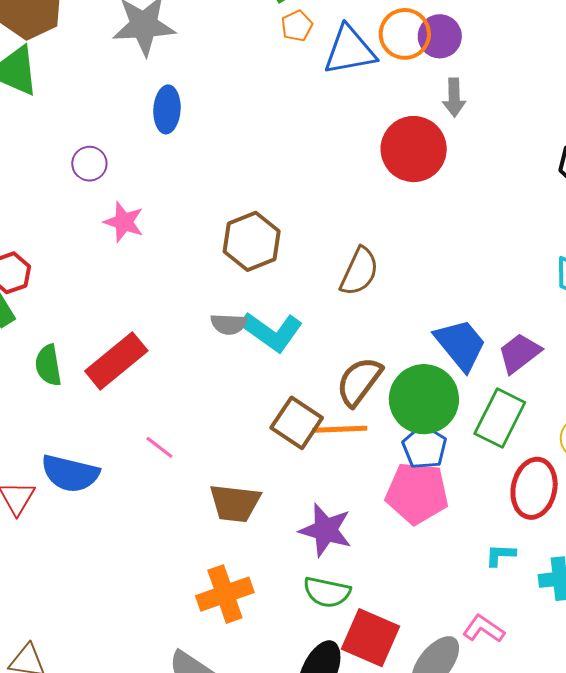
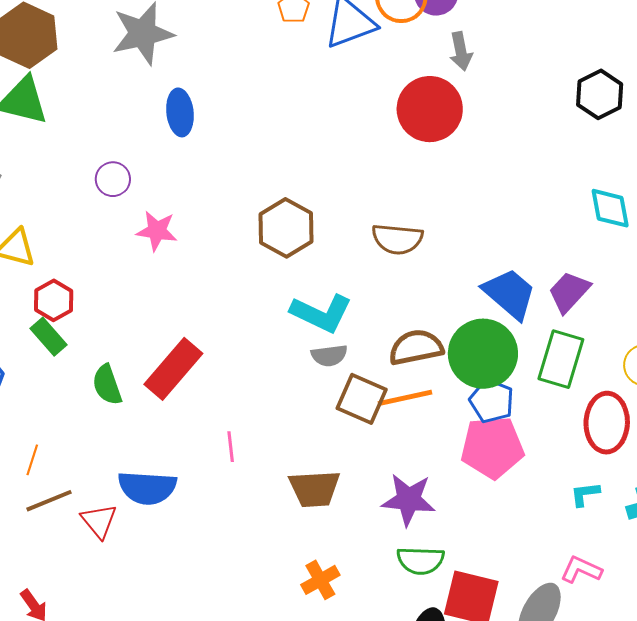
brown semicircle: (359, 271) -> (397, 239), turned 81
gray semicircle: (229, 324) -> (329, 356), moved
brown semicircle: (359, 381) -> (416, 347), turned 52
pink line: (159, 447) -> (231, 447), turned 56
orange cross: (225, 594) -> (320, 580), size x0.7

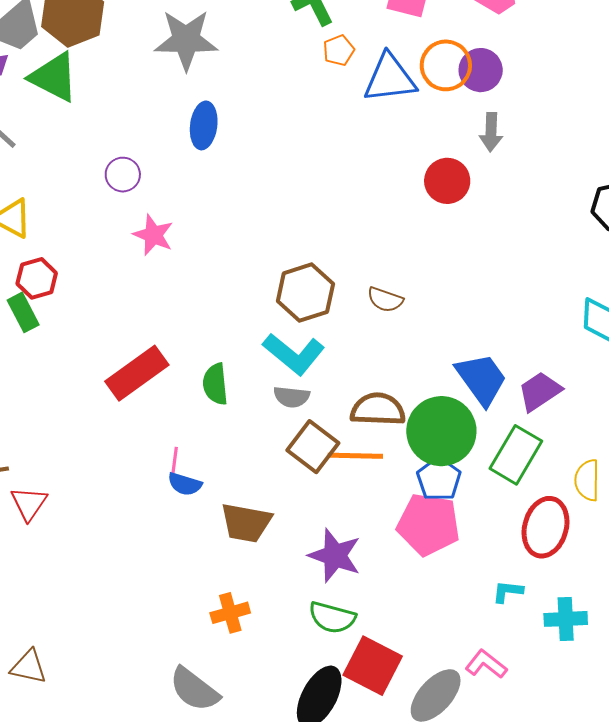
red circle: (430, 109) -> (447, 181), size x0.7
brown hexagon: (286, 228) -> (305, 293), moved
brown semicircle: (397, 239) -> (385, 300), size x0.7
green semicircle: (107, 385) -> (215, 384), moved
blue semicircle: (147, 488) -> (185, 484), moved, size x0.6

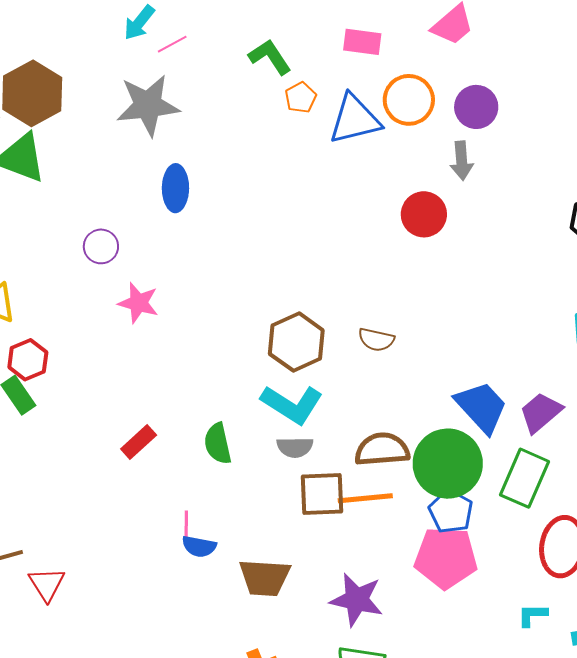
purple circle: (481, 70) -> (476, 107), moved
red rectangle: (137, 373) -> (139, 442), size x0.6
brown square: (313, 447) -> (322, 494), turned -33

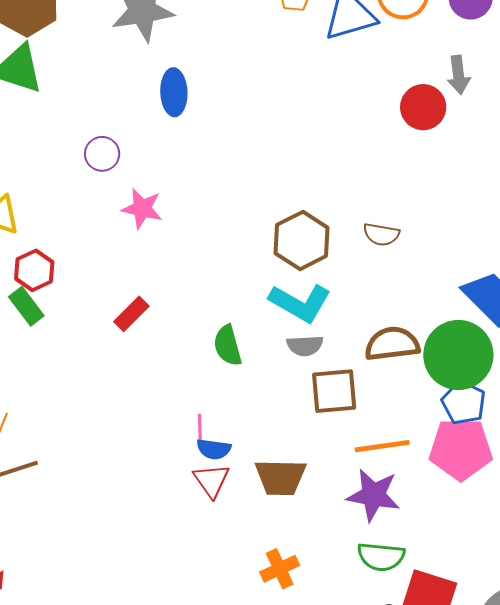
gray arrow: (462, 161) -> (458, 75), moved
red rectangle: (139, 442) -> (131, 314), moved
orange line: (365, 498) -> (382, 446), moved
red triangle: (47, 584) -> (212, 480), moved

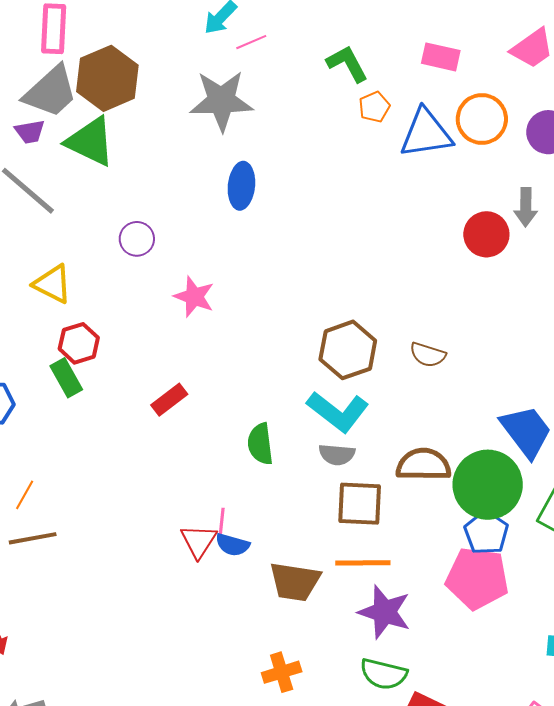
purple circle: (102, 154) -> (137, 239), moved
orange line: (382, 446) -> (363, 563), moved
red triangle: (212, 480) -> (199, 541), moved

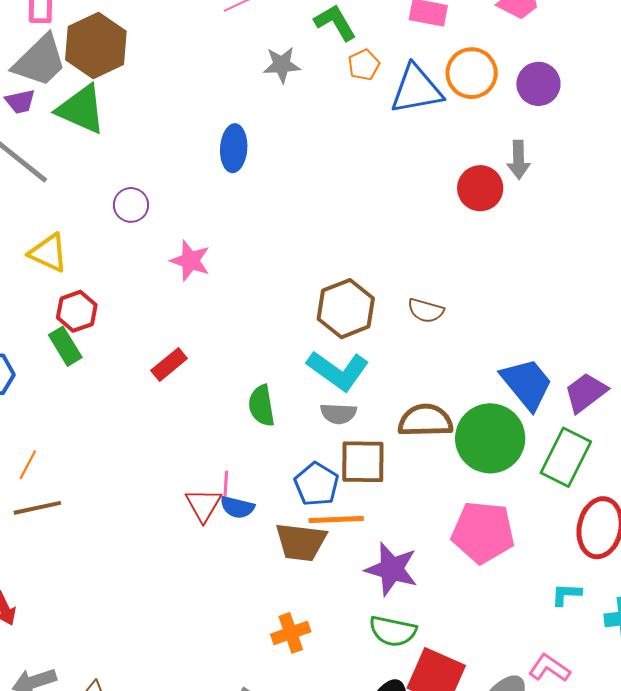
gray star: (221, 101) -> (282, 65), moved, size x0.6
blue pentagon: (486, 533) -> (317, 484), moved
orange line: (363, 563) -> (336, 519), moved

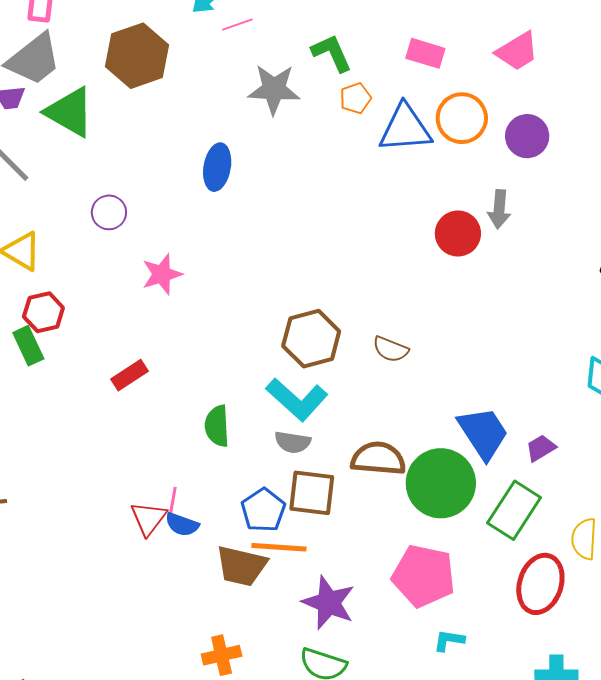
brown hexagon: (96, 46) -> (137, 56), moved
gray star: (282, 65) -> (274, 89), size x1.4
pink star: (190, 261) -> (162, 274), turned 30
purple trapezoid: (586, 393) -> (541, 448), size x0.7
cyan L-shape: (566, 594) -> (449, 640), moved

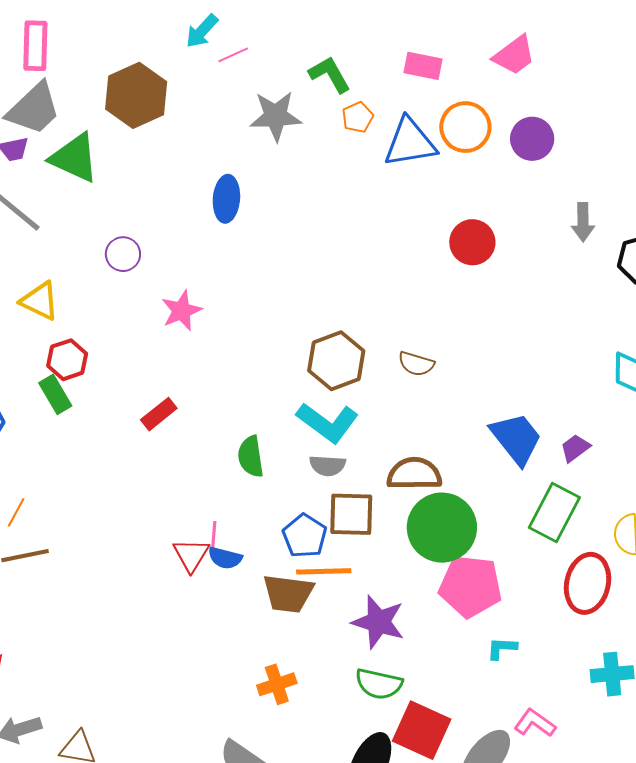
gray arrow: (499, 209) -> (583, 222), moved
green circle: (441, 483) -> (442, 528), moved

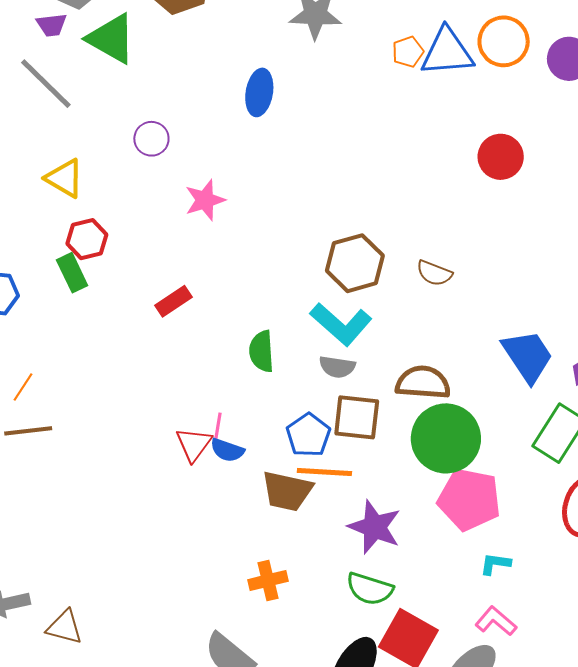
orange pentagon: (358, 117) -> (408, 52), moved
pink L-shape: (535, 723) -> (496, 621), moved

